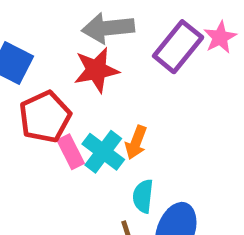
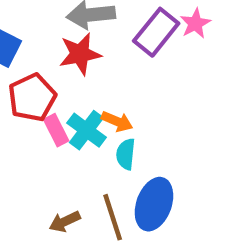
orange arrow: (136, 142) -> (117, 121), turned -88
cyan semicircle: (143, 196) -> (126, 154), moved

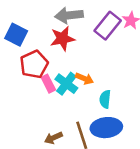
cyan semicircle: (126, 154) -> (105, 99), moved
blue ellipse: (154, 204) -> (106, 128), turned 64

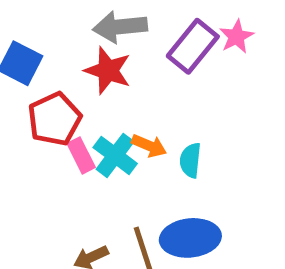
red star: (62, 39) -> (108, 71), turned 30
cyan semicircle: (105, 99) -> (190, 160), moved

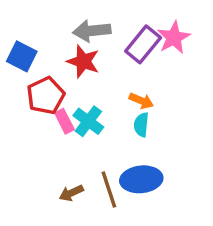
pink star: (236, 37) -> (174, 38), size x1.4
orange arrow: (149, 146) -> (141, 101), moved

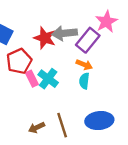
gray arrow: (92, 31) -> (64, 33), moved
purple rectangle: (143, 44) -> (88, 40), moved
blue ellipse: (141, 179) -> (99, 121), moved

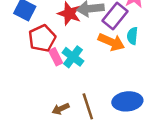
orange arrow: (84, 65) -> (111, 42), size x1.5
cyan semicircle: (84, 81) -> (132, 36), moved

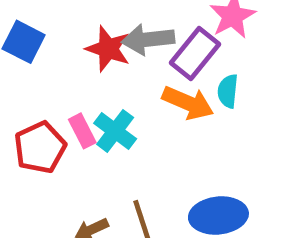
red pentagon: (42, 38) -> (40, 147), moved

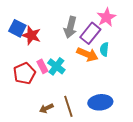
gray arrow: (148, 39) -> (70, 27), turned -70
red star: (108, 49) -> (31, 35), moved

